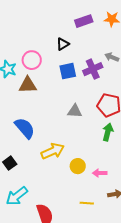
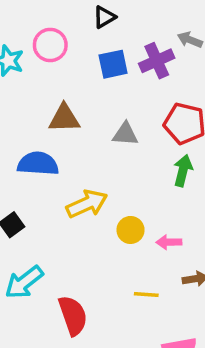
brown triangle: (28, 85) -> (64, 118), moved
blue semicircle: (25, 128) -> (38, 164), turned -45

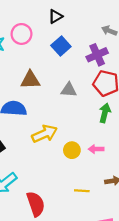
purple cross: (157, 61) -> (97, 55), moved
blue square: (113, 64) -> (61, 46), turned -30
pink arrow: (169, 242) -> (96, 149), moved

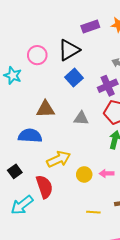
black triangle: (55, 16) -> (69, 50), size x1.6
pink circle: (21, 34) -> (37, 55), moved
red semicircle: (36, 204) -> (44, 187), moved

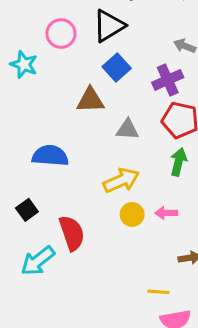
brown triangle: (45, 109) -> (90, 100), moved
yellow arrow: (59, 159) -> (121, 180), moved
yellow line: (93, 212) -> (158, 292), moved

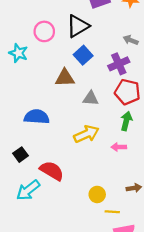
pink arrow: (166, 213) -> (119, 147), moved
yellow circle: (132, 214) -> (97, 194), moved
red semicircle: (72, 233) -> (52, 171), turned -40

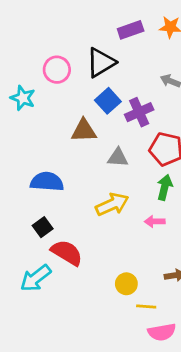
purple cross: (119, 64) -> (139, 112), moved
black square: (21, 155) -> (43, 227), moved

